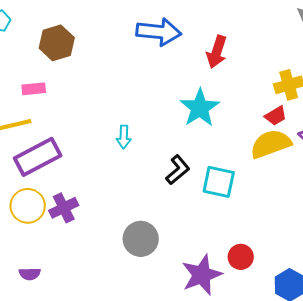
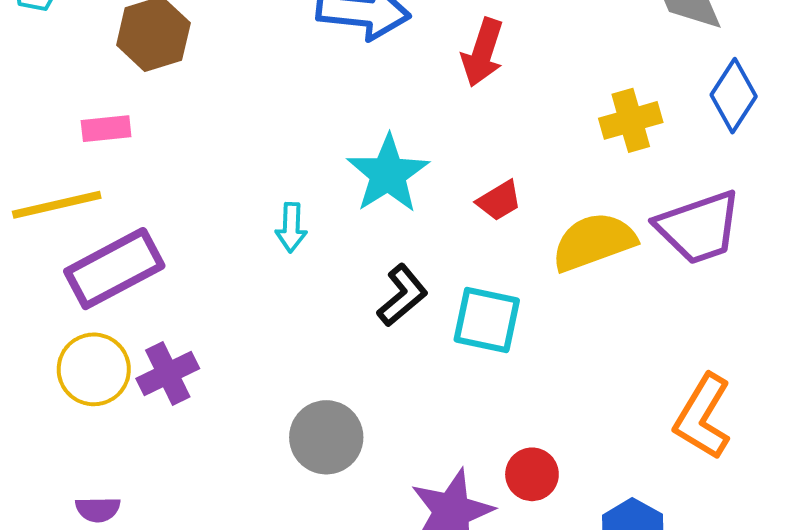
cyan star: (200, 108) -> (388, 174), moved
red trapezoid: (276, 116) -> (499, 201), moved

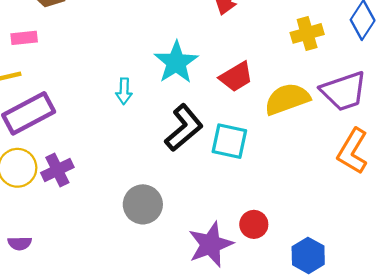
red trapezoid: (499, 201) -> (236, 77), size x1.4
black L-shape: (402, 295) -> (184, 128), size x1.4
orange L-shape: (703, 417) -> (353, 151), moved

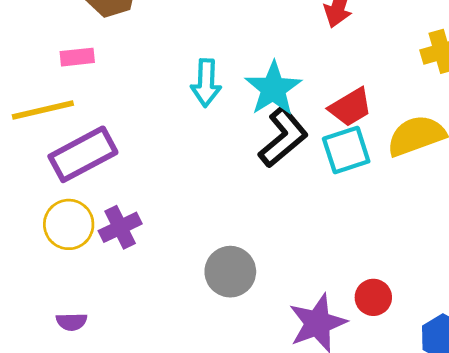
cyan arrow: (124, 91) -> (206, 83), moved, size x1.4
black L-shape: (184, 128) -> (283, 137), moved
cyan square: (229, 141) -> (346, 150), moved, turned -30

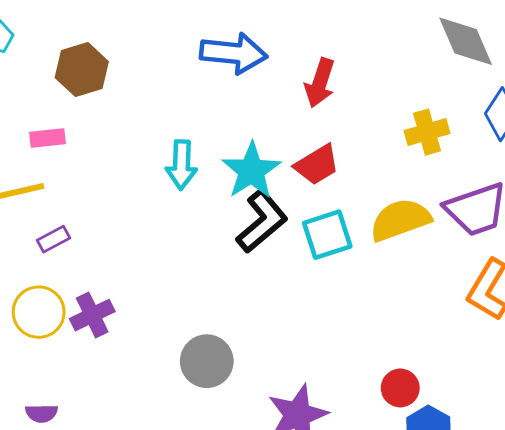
red trapezoid: (350, 107) -> (317, 165), moved
purple rectangle: (83, 154) -> (53, 239), size x0.5
red circle: (373, 297) -> (400, 388), moved

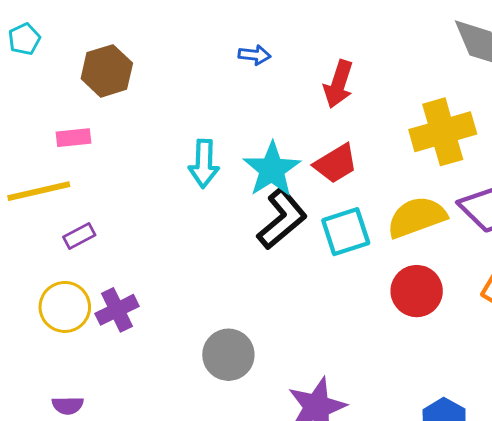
blue arrow: (234, 53) -> (254, 55), size x0.5
yellow cross: (427, 132) -> (443, 132), size x1.5
red circle: (400, 388) -> (417, 291), moved, size x1.4

